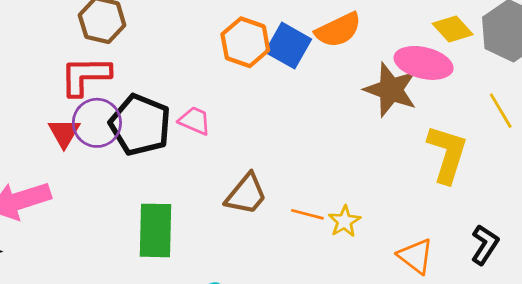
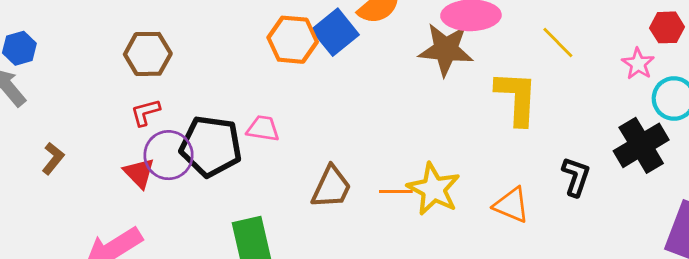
blue square: (288, 46) -> (335, 32), turned 36
red L-shape: (85, 76) -> (145, 112), size x0.6
yellow star: (344, 221) -> (434, 189), size x1.6

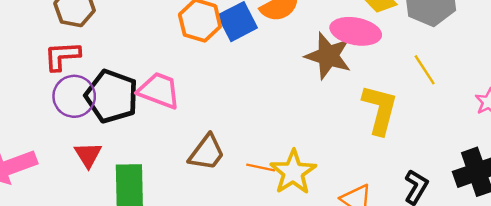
red L-shape: (145, 112) -> (62, 56), size x1.4
pink trapezoid: (263, 128) -> (159, 90), size x1.5
red triangle: (139, 173) -> (88, 155), moved

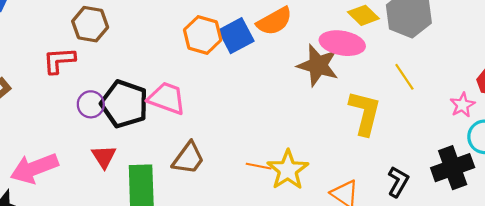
red L-shape: (62, 56) -> (59, 60), moved
purple circle: (74, 96) -> (91, 104), size x0.7
brown trapezoid: (207, 152) -> (188, 158), moved

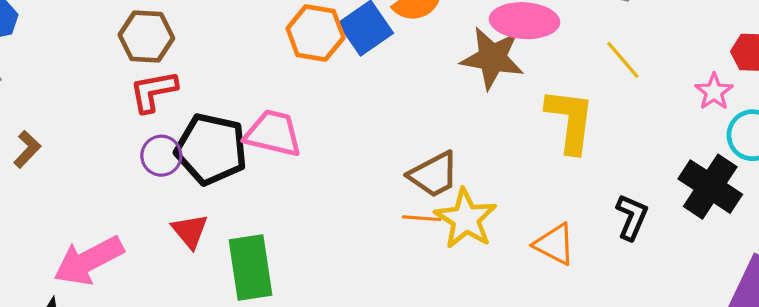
red L-shape: (59, 60) -> (153, 91), moved
brown trapezoid: (188, 158) -> (434, 175), moved, turned 33
black cross: (453, 168) -> (710, 187), turned -30

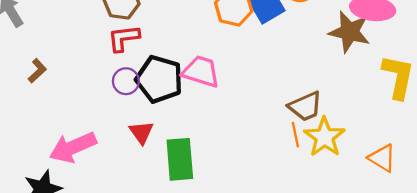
orange line: (422, 218) -> (295, 135), turned 70

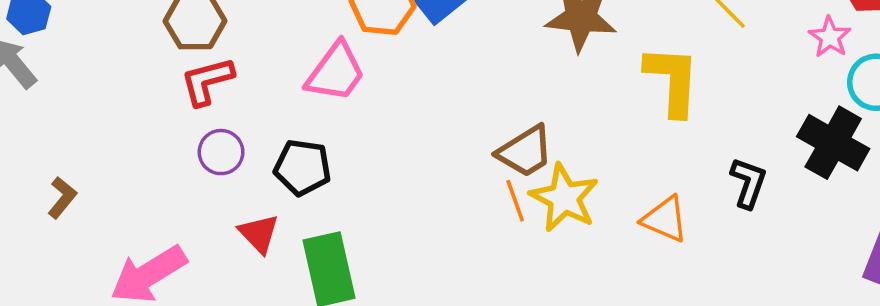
brown L-shape: (37, 71) -> (62, 198), moved
pink trapezoid: (201, 72) -> (336, 72), moved, turned 117
black pentagon: (159, 79) -> (302, 167), moved, size x0.7

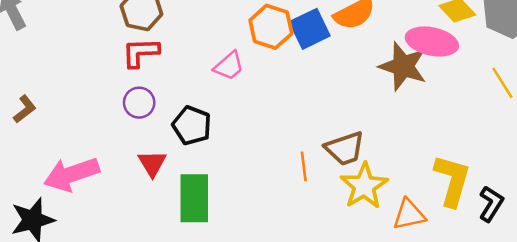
pink trapezoid: (336, 72) -> (229, 66), size x0.7
yellow L-shape: (672, 80) -> (452, 180), moved
orange line: (515, 201) -> (304, 166), moved
orange triangle: (665, 219) -> (409, 215), moved, turned -48

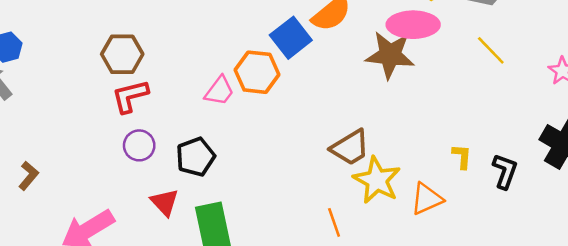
orange hexagon: (271, 27) -> (257, 72), moved
black pentagon: (192, 125) -> (196, 157), turned -30
orange line: (304, 166) -> (334, 222), moved
yellow L-shape: (452, 180) -> (462, 156), size x0.5

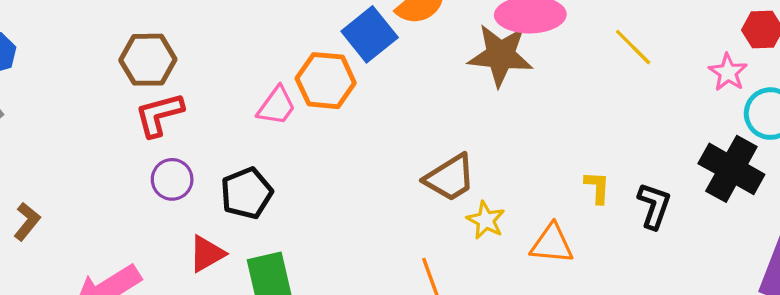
yellow star: (377, 180) -> (486, 220), size x0.6
orange triangle: (427, 199) -> (552, 244), turned 30
red triangle: (165, 202) -> (207, 254), turned 44

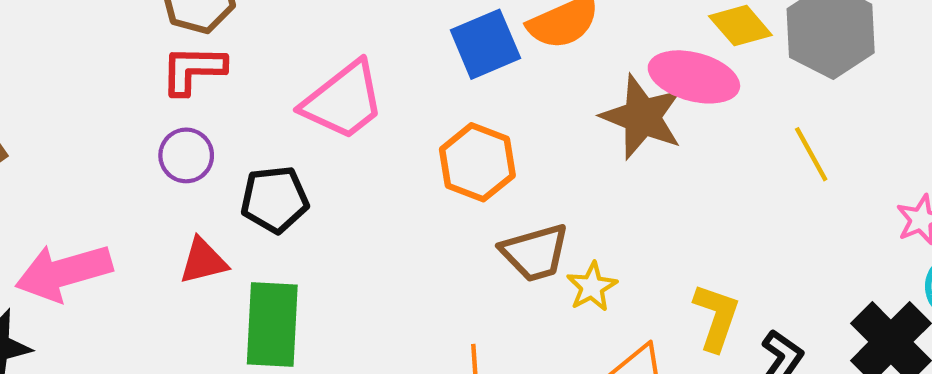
orange hexagon: (326, 81) -> (477, 162), moved
pink trapezoid: (277, 106) -> (343, 101), size x1.6
yellow L-shape: (597, 187) -> (716, 317), size x1.5
yellow star: (486, 220) -> (592, 287), moved

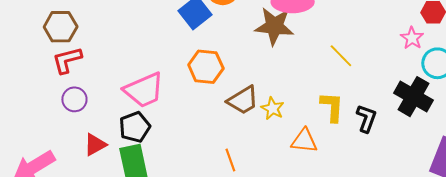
pink trapezoid: (343, 101) -> (144, 90), moved, turned 30
yellow line: (811, 154) -> (341, 56), moved
black pentagon: (275, 199) -> (135, 127), moved

